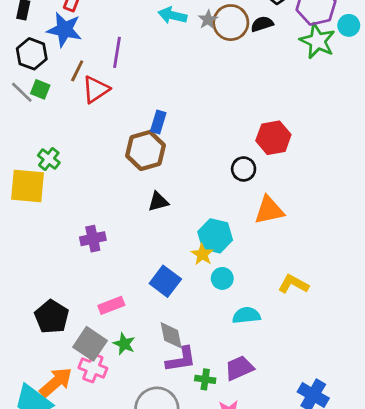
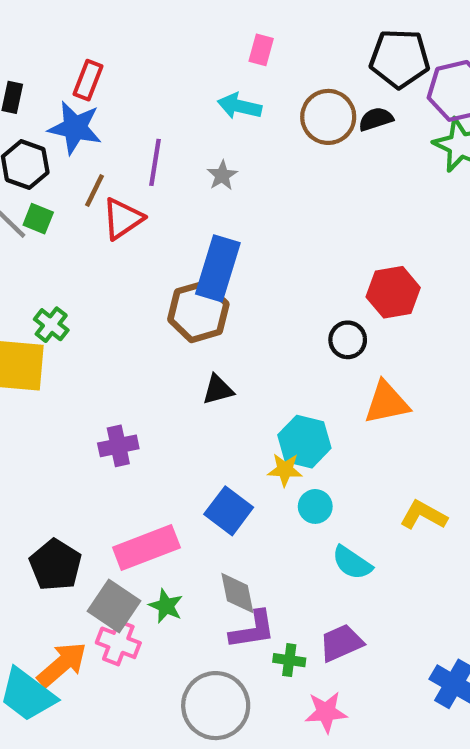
gray star: (208, 20) -> (222, 175), moved
blue rectangle: (158, 122) -> (218, 268), size x1.8
yellow star: (202, 254) -> (285, 470), turned -30
pink rectangle: (111, 305) -> (146, 548), size x1.6
cyan semicircle: (246, 315) -> (352, 563), turned -140

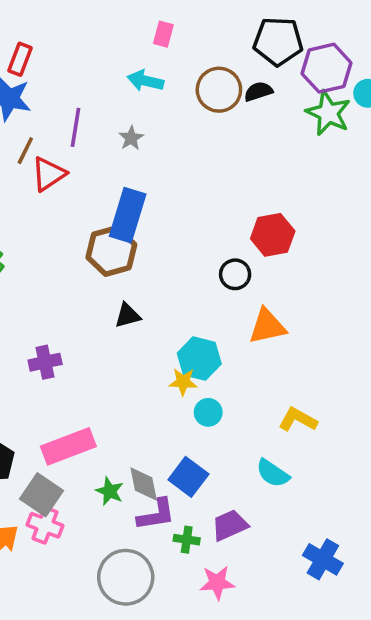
blue square: (229, 511) -> (188, 477), moved
cyan semicircle: (352, 563) -> (273, 473), moved
green star: (166, 606) -> (110, 491), moved

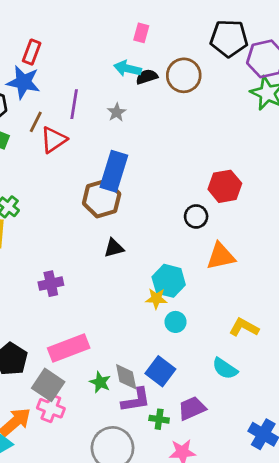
black semicircle: (258, 91) -> (147, 77), moved

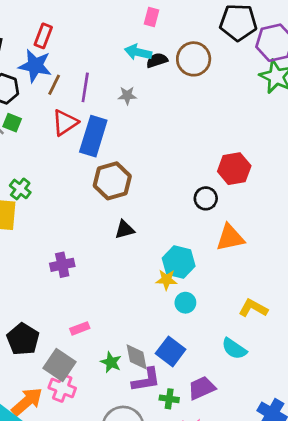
gray star: (117, 112) -> (127, 96), turned 30
brown line: (36, 122) -> (54, 85), moved
blue rectangle: (114, 171) -> (93, 136), moved
pink rectangle: (69, 348) -> (80, 328), size x0.5

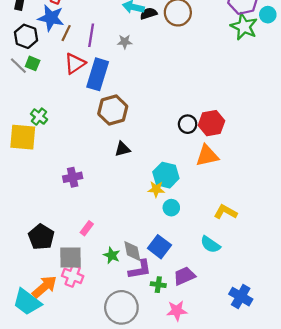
red hexagon: (234, 169) -> (211, 123), moved
pink rectangle: (80, 328) -> (87, 228), turned -32
gray square: (59, 365) -> (70, 258), turned -35

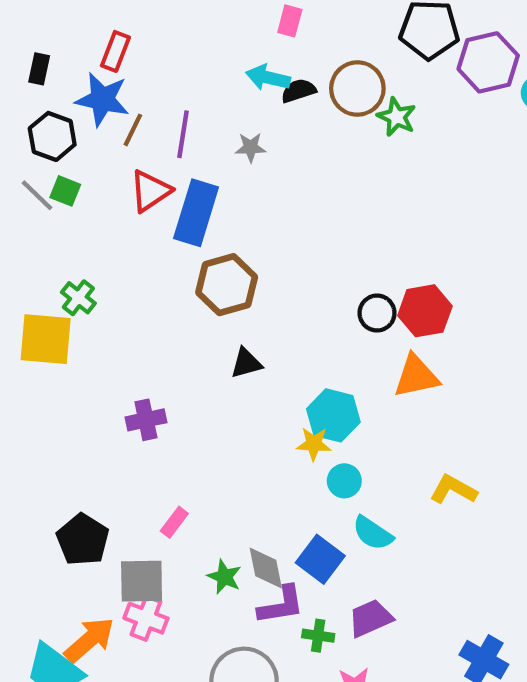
green star: (244, 27) -> (397, 117), moved, size x0.7
cyan semicircle: (210, 244) -> (373, 533), moved

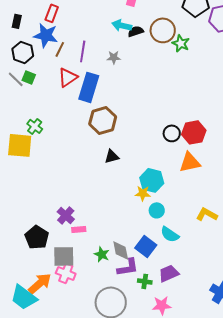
purple cross: (146, 420) -> (66, 215), moved, turned -36
pink rectangle: (174, 522) -> (79, 229), turned 48

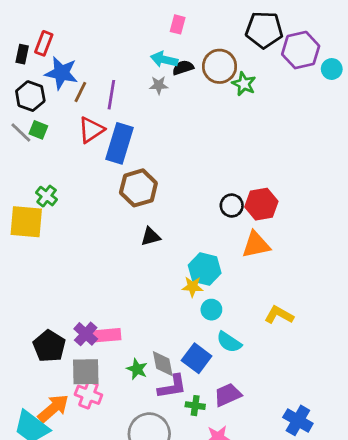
red rectangle: (52, 13) -> (44, 43), moved
gray star: (114, 57) -> (159, 85), moved
purple cross: (66, 215) -> (86, 334), moved
pink rectangle: (79, 229) -> (106, 335), size x1.5

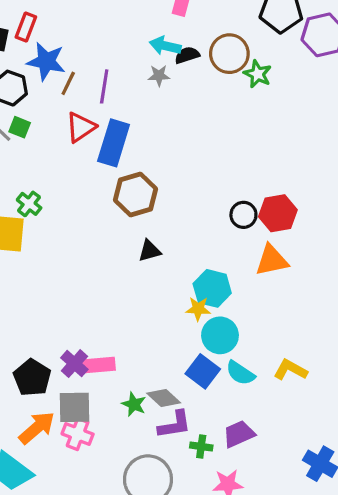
cyan circle: (211, 310) -> (220, 335), size x1.5
yellow L-shape: (279, 315) -> (290, 370), moved
blue square: (197, 358) -> (203, 371), moved
gray diamond: (163, 364) -> (164, 398), turned -36
orange arrow: (53, 408) -> (37, 428), moved

